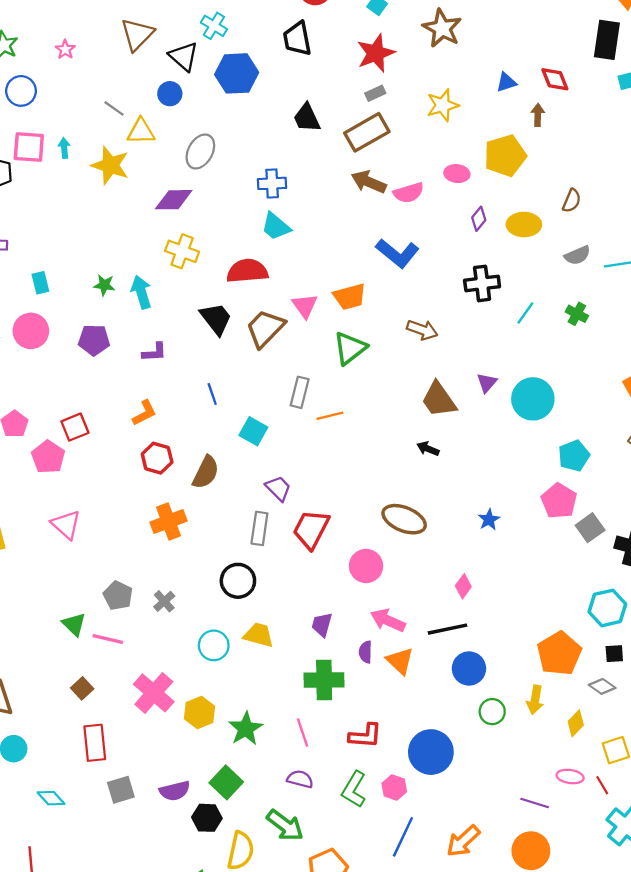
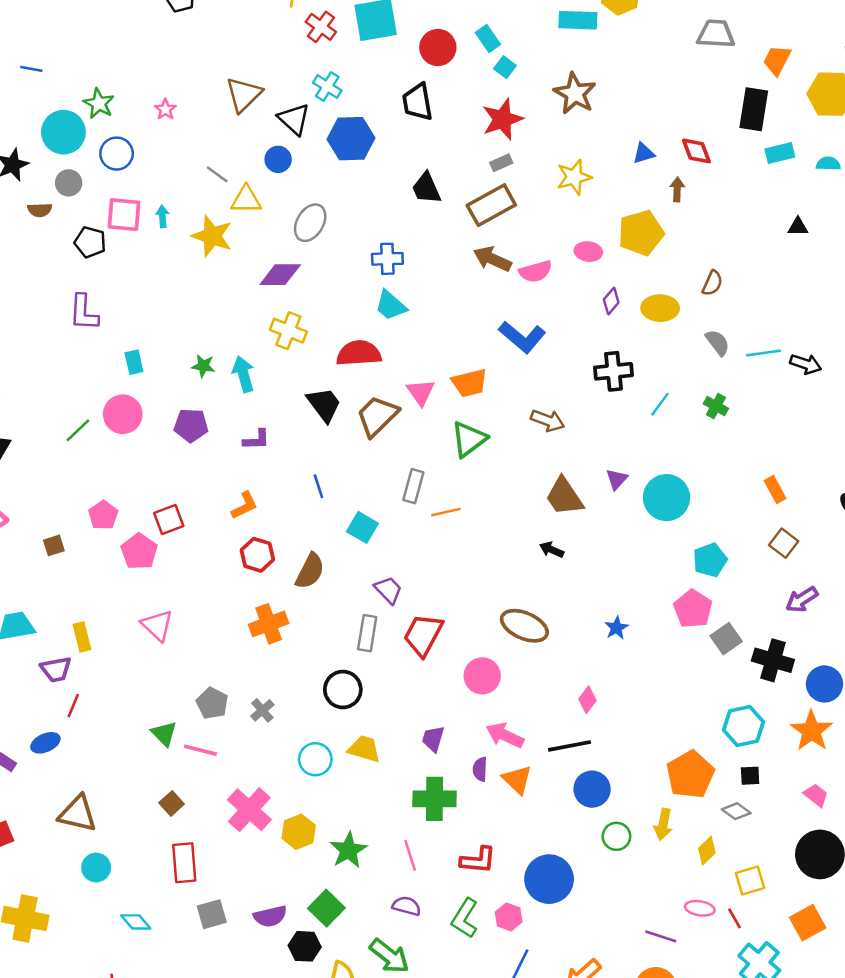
gray semicircle: (577, 255) -> (718, 343), turned -105

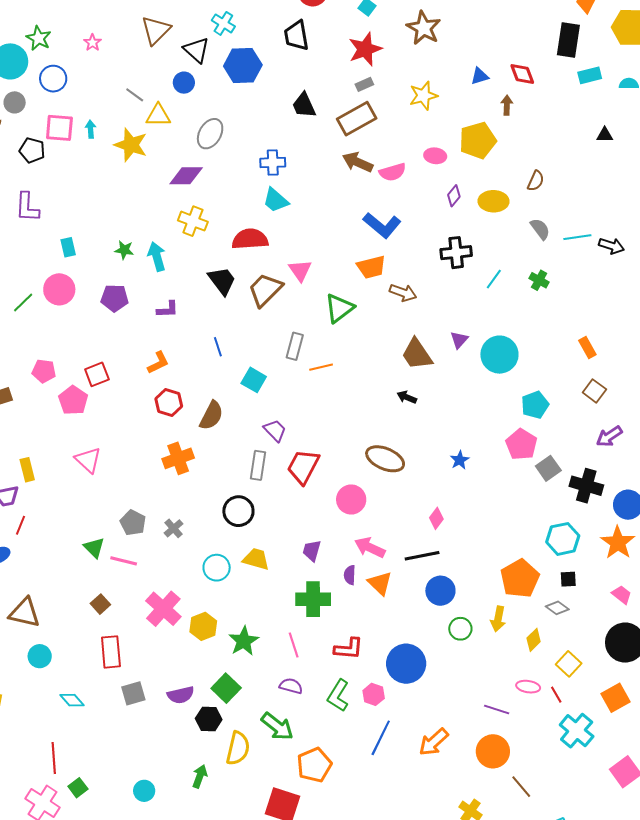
orange trapezoid: (469, 383) -> (371, 267), moved
pink pentagon: (103, 515) -> (44, 371), turned -30
yellow square: (750, 881) -> (569, 664), turned -30

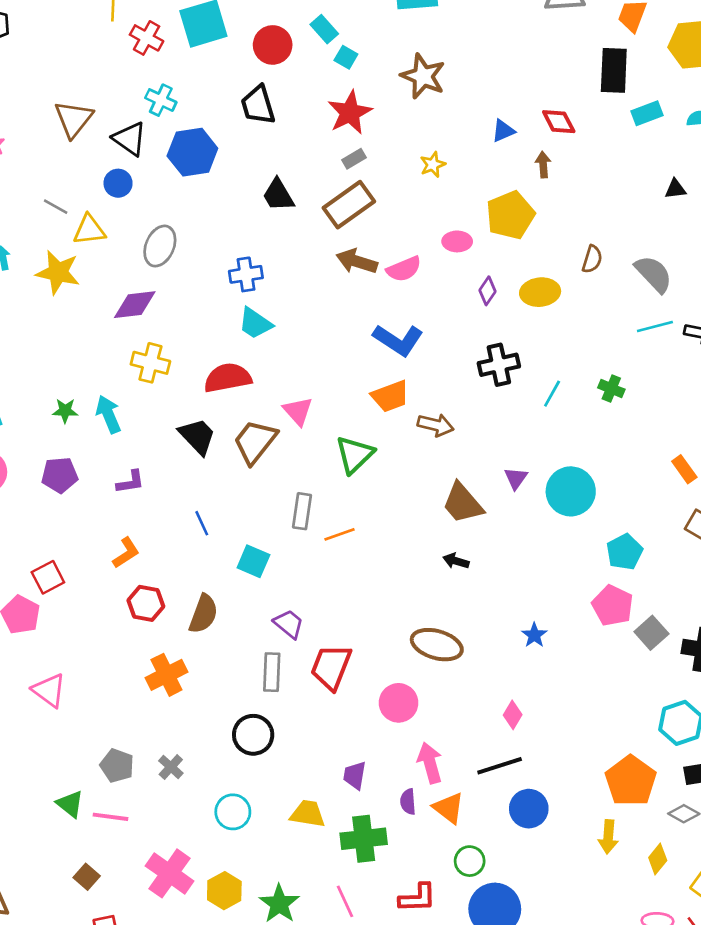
yellow star: (423, 96) -> (433, 165), size x0.7
gray semicircle: (540, 229) -> (654, 274), moved, size x1.4
pink arrow: (370, 548) -> (430, 763), turned 56
yellow trapezoid: (256, 559) -> (308, 814), moved
green circle: (460, 629) -> (470, 861), moved

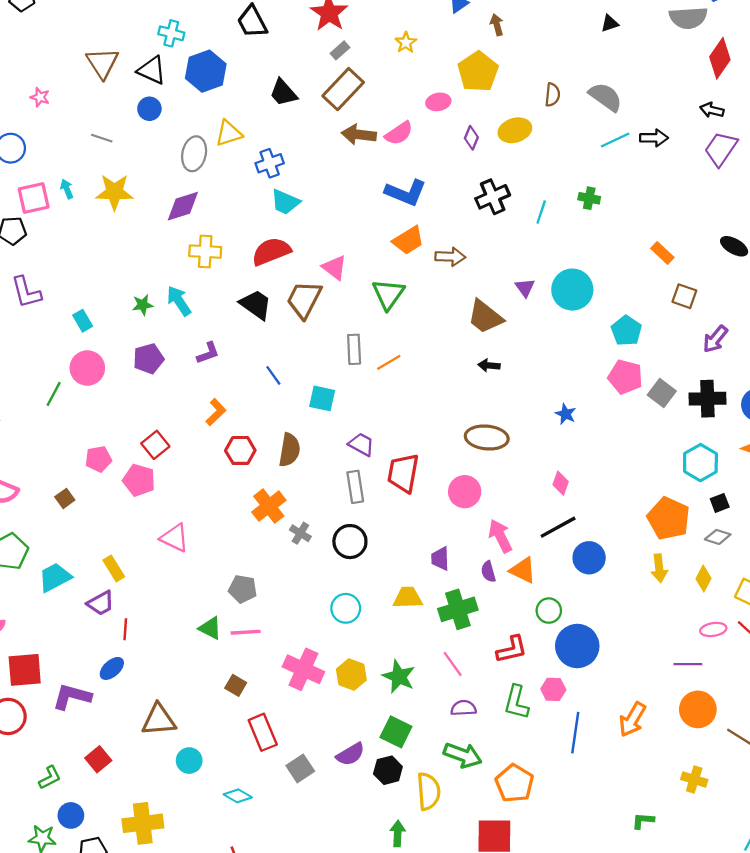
yellow triangle: (89, 230) -> (229, 133), moved
gray cross: (171, 767) -> (300, 533), moved

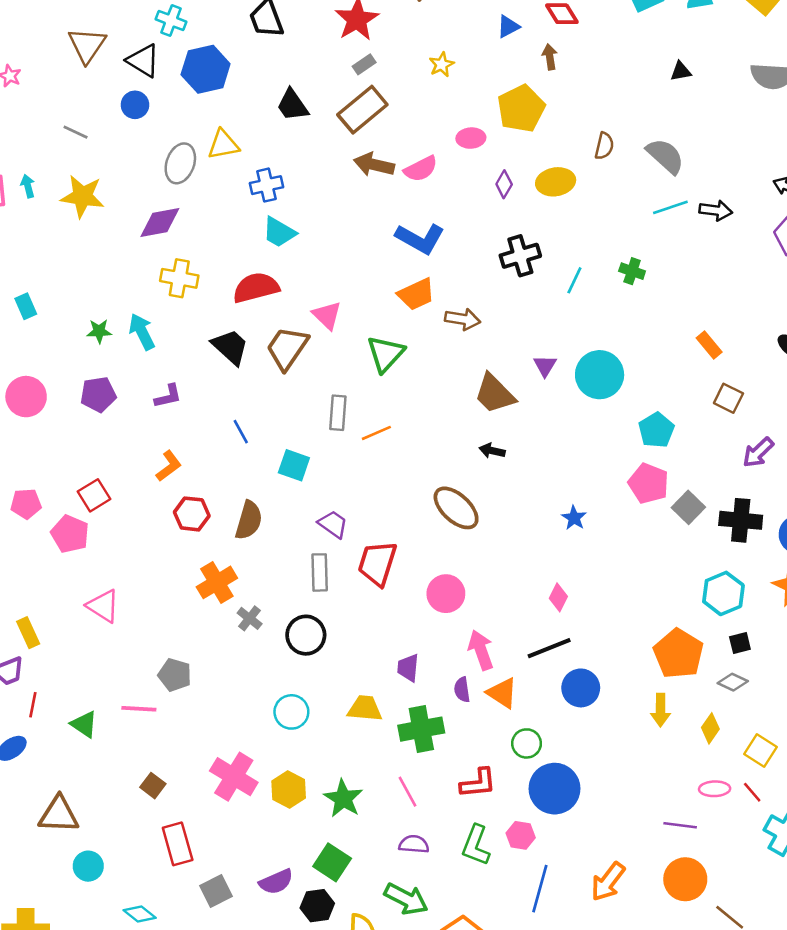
cyan rectangle: (83, 321) -> (26, 306), moved
brown ellipse: (487, 437) -> (456, 508), moved, turned 30
green triangle: (210, 628) -> (84, 724), moved
pink line: (246, 632) -> (139, 709), moved

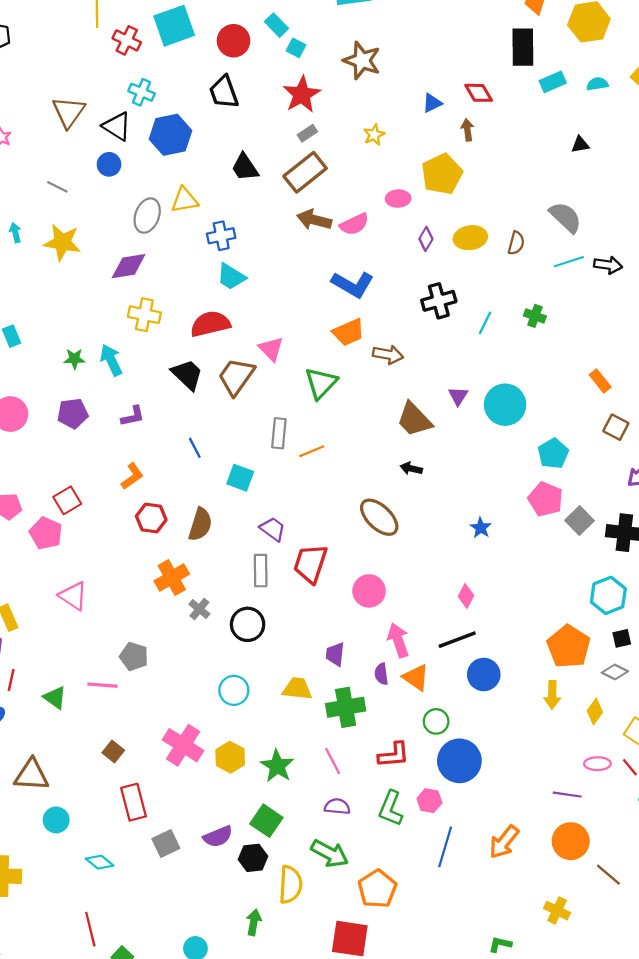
brown semicircle: (604, 146) -> (516, 243), moved

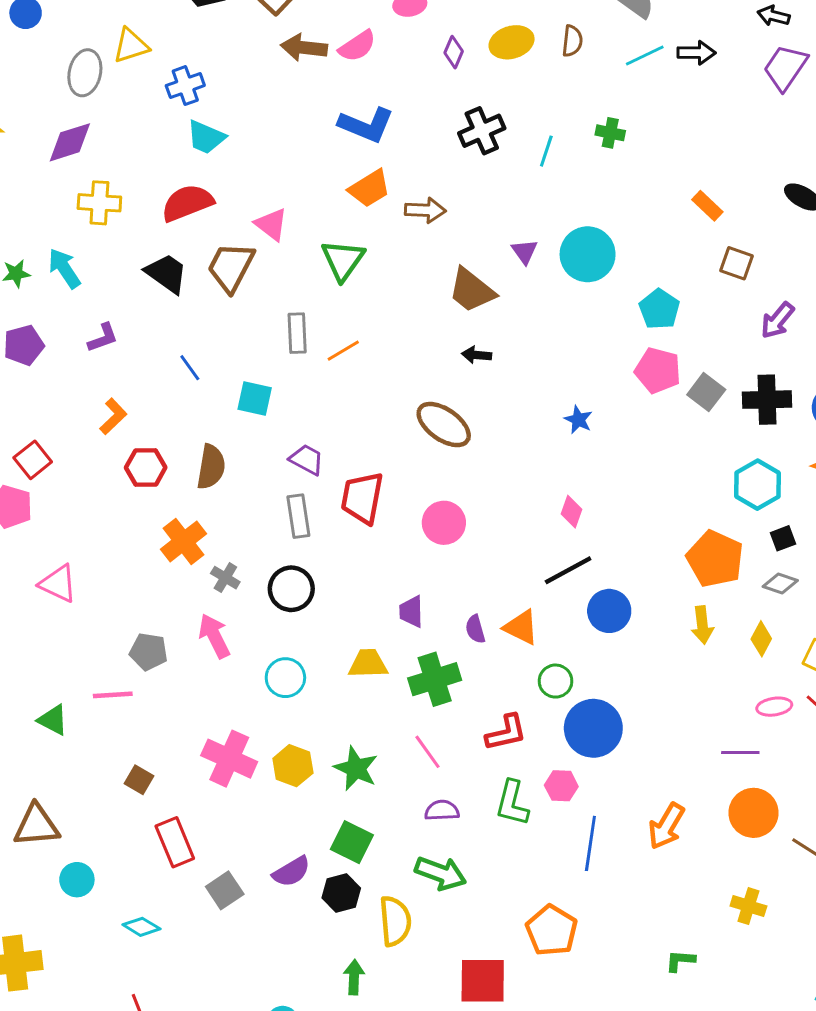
pink arrow: (398, 640) -> (214, 636), moved
orange pentagon: (377, 889) -> (552, 930), moved

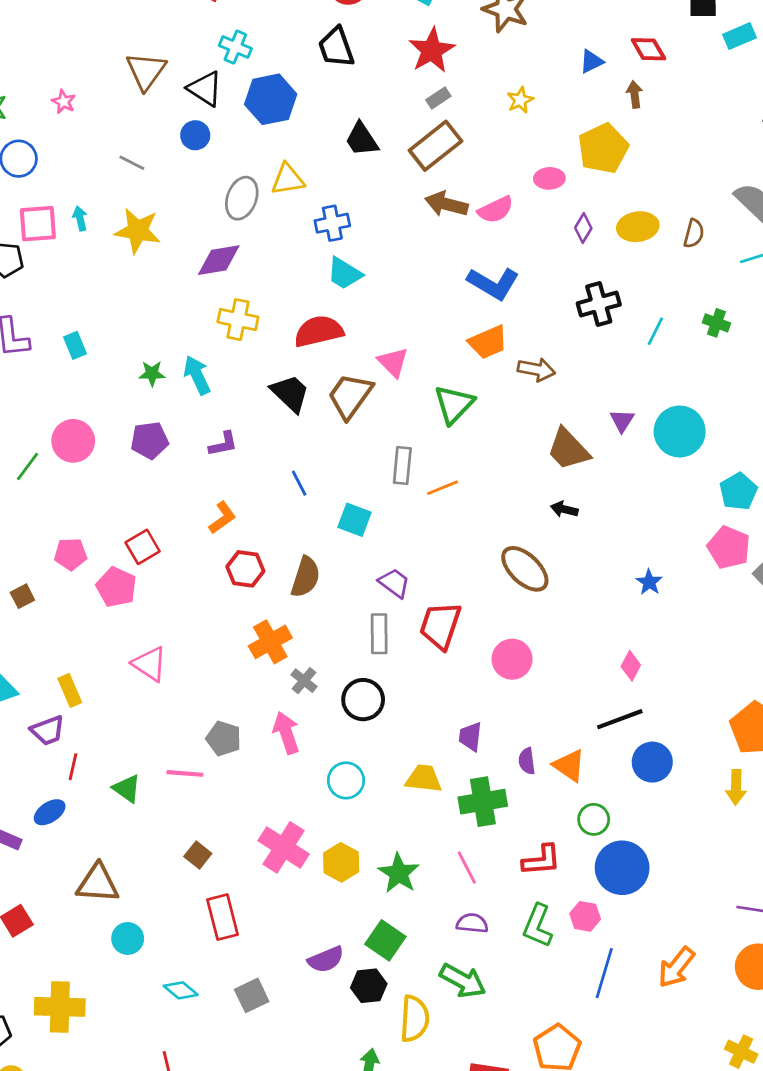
gray square: (225, 890) -> (252, 995), moved

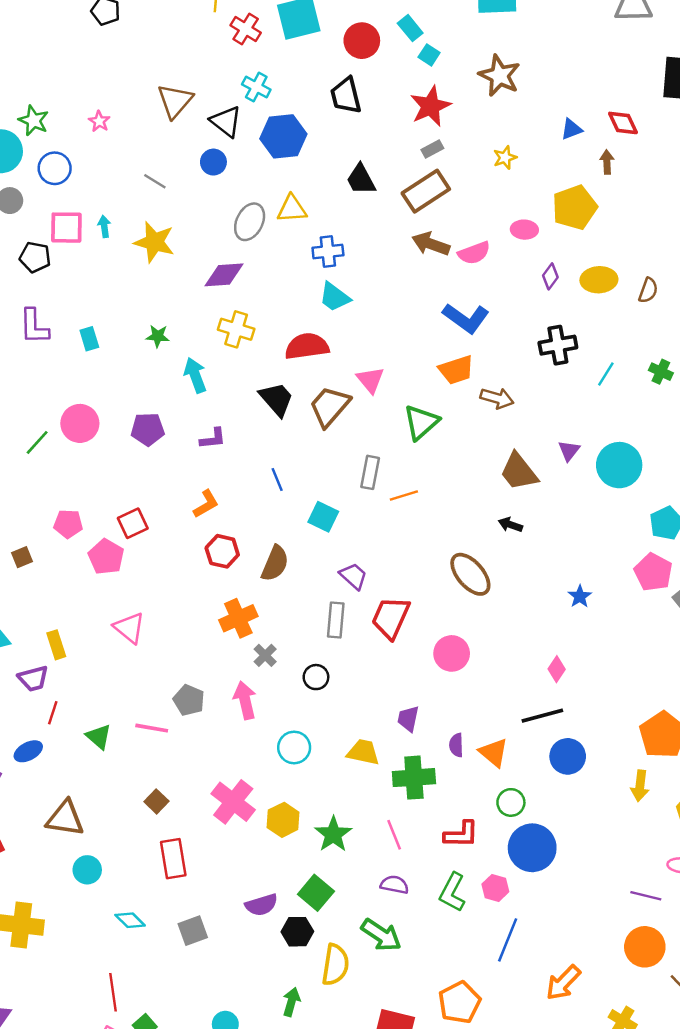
green star: (152, 374) -> (158, 336), moved
black circle: (363, 700) -> (316, 677), size x0.7
orange arrow: (676, 967) -> (563, 983), moved

